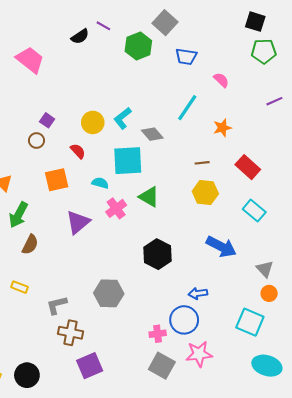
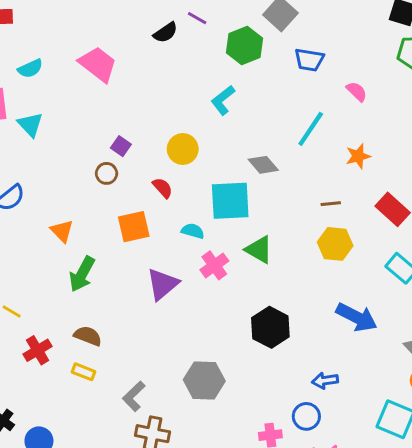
cyan L-shape: (123, 118) -> (223, 100), moved
brown semicircle: (30, 245) -> (88, 336), moved, turned -96
gray L-shape: (57, 305) -> (134, 396), turned -30
blue circle: (184, 320) -> (306, 416), size x0.7

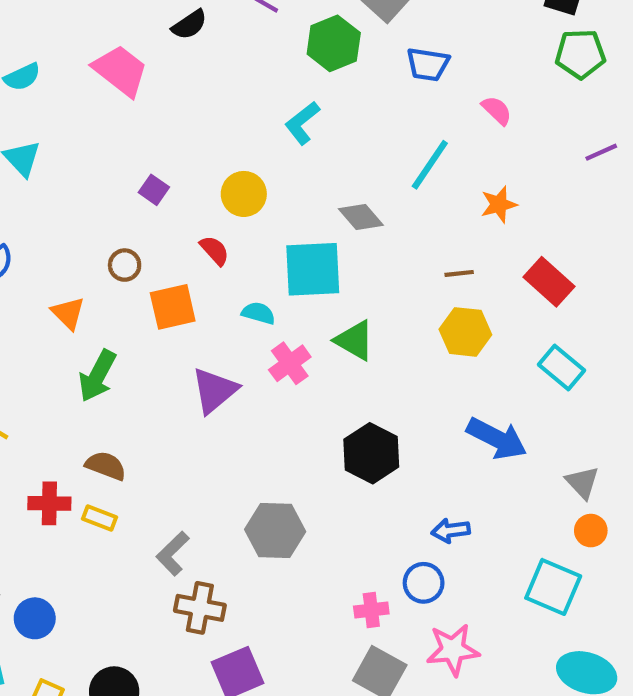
black semicircle: (165, 33) -> (189, 25), moved
brown circle: (107, 173) -> (125, 265), moved
red cross: (38, 350) -> (49, 503), moved, turned 32

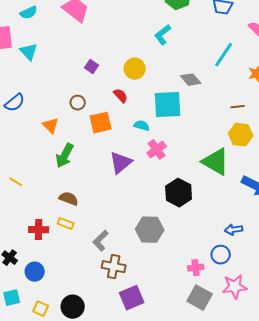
green triangle: (355, 340) -> (216, 162), moved, size x1.4
black hexagon: (371, 453) -> (179, 193), moved
red cross: (49, 503) -> (39, 230), moved

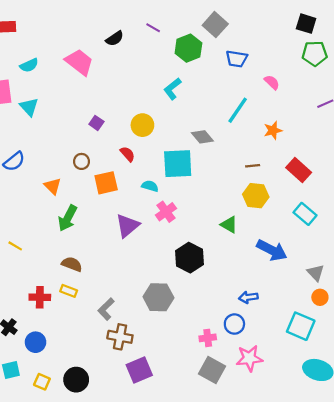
green triangle: (216, 162) -> (229, 225), size x0.6

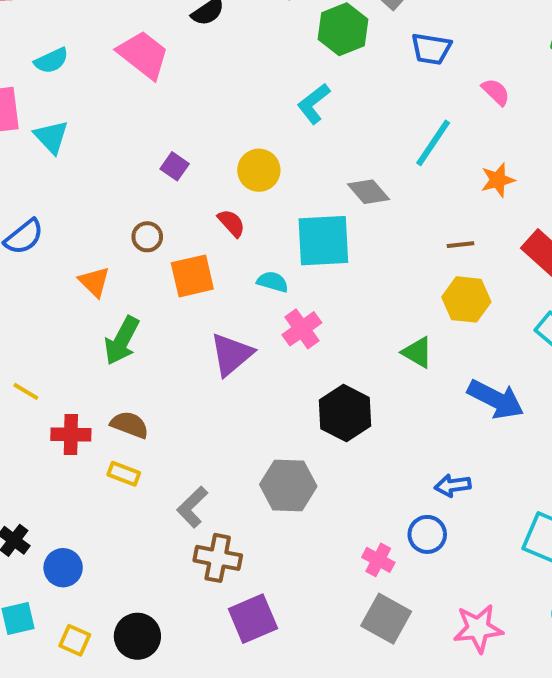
red cross: (40, 297) -> (71, 435), moved
pink cross: (208, 338) -> (378, 560), turned 35
pink star: (249, 358) -> (478, 628), moved

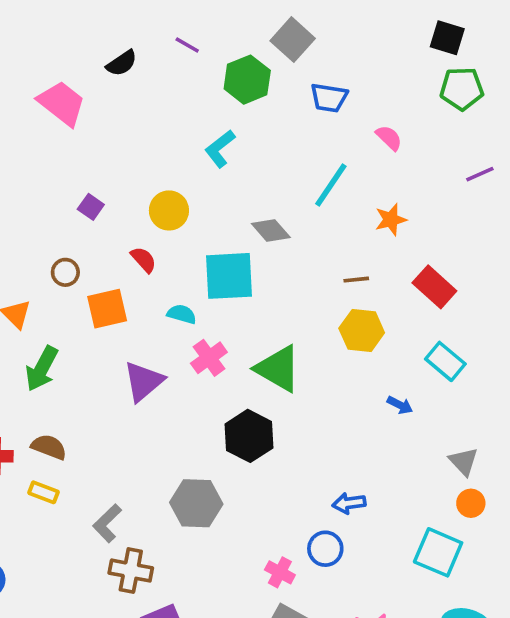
green triangle: (417, 352) -> (278, 369), moved, size x1.6
blue arrow: (496, 399) -> (400, 405), moved, size x0.5

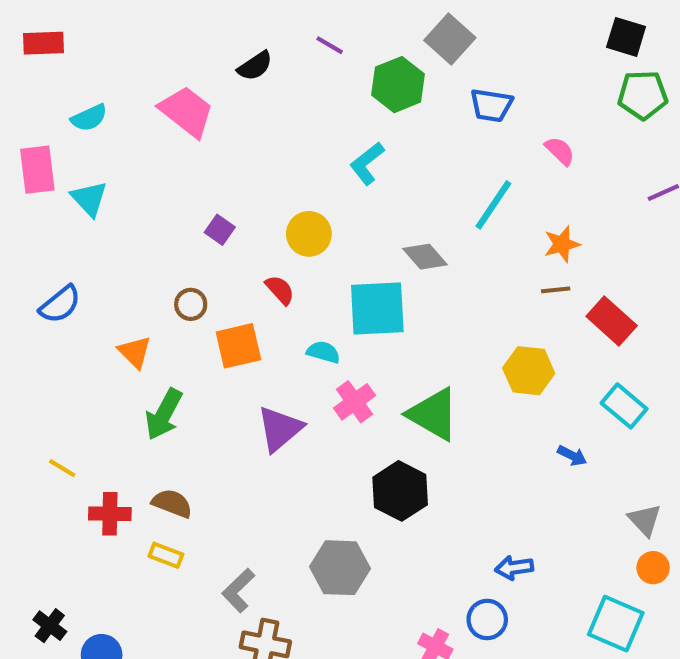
brown line: (356, 280) -> (556, 290), moved

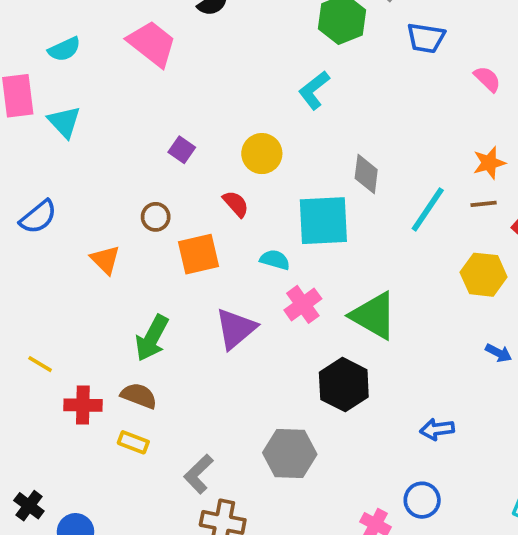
cyan line: (493, 205) -> (428, 209), moved
gray diamond: (425, 257) -> (366, 174), turned 48
yellow hexagon: (529, 371) -> (484, 275), moved
green arrow: (164, 414) -> (152, 338), moved
blue arrow: (514, 568) -> (437, 429), moved

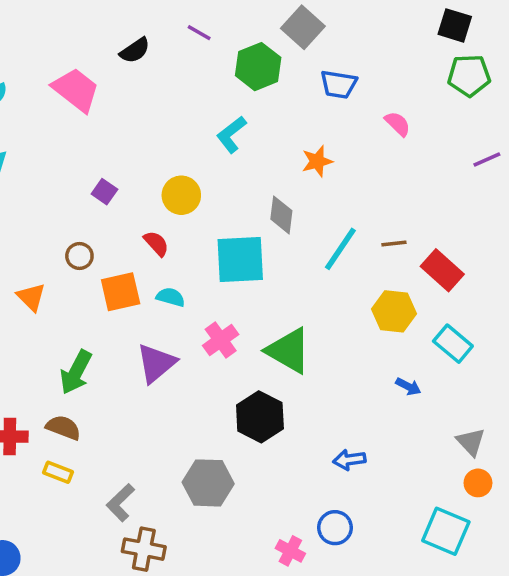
orange star: (489, 163) -> (317, 161), moved
cyan semicircle: (275, 260) -> (171, 297), moved

